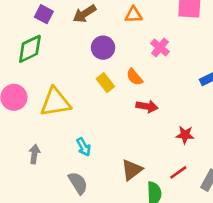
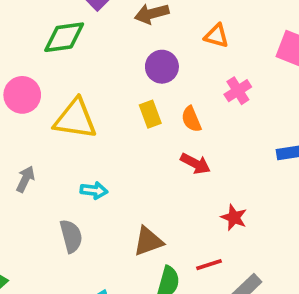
cyan arrow: (84, 147) -> (94, 190), turned -72

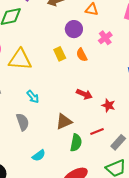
purple circle: (162, 67) -> (74, 29), moved
red arrow: (195, 164) -> (84, 94), moved
cyan arrow: (94, 190) -> (33, 97), turned 48

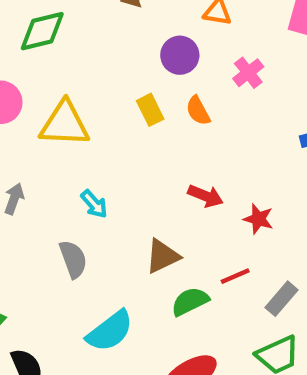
green semicircle: (76, 143) -> (190, 301), turned -126
cyan semicircle: (39, 155) -> (110, 331), size x1.6

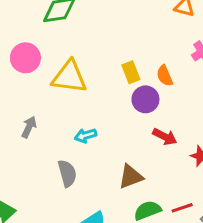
purple circle: (180, 55) -> (145, 99), moved
cyan arrow: (94, 204) -> (85, 136), turned 110
red line: (235, 276) -> (182, 208), moved

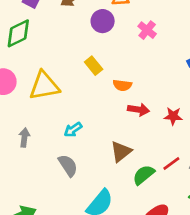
orange semicircle: (165, 76) -> (122, 85), moved, turned -42
purple circle: (145, 99) -> (103, 21), moved

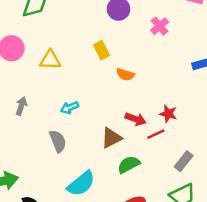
yellow triangle: (44, 86) -> (50, 60), size x0.7
red arrow: (138, 110) -> (136, 119), moved
red line: (171, 164) -> (156, 134), moved

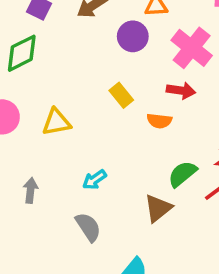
pink cross: (160, 26) -> (192, 48), size x1.6
red arrow: (136, 119) -> (181, 91), moved
green semicircle: (129, 165) -> (182, 174), moved

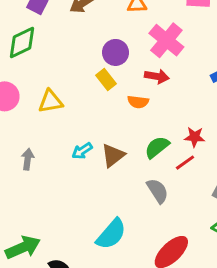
purple circle: (133, 36) -> (115, 52), moved
brown triangle: (158, 208) -> (113, 155), moved
gray semicircle: (88, 227) -> (158, 191), moved

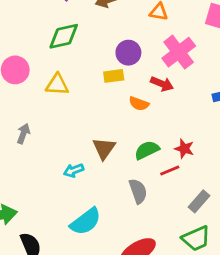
green diamond: (22, 42) -> (64, 36), moved
yellow rectangle: (106, 80) -> (114, 76), turned -72
cyan arrow: (82, 151) -> (74, 170), moved
brown triangle: (113, 155) -> (104, 148), turned -30

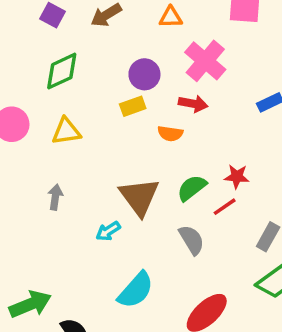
gray arrow: (23, 134) -> (55, 197), moved
brown triangle: (104, 148) -> (139, 197), size x1.4

